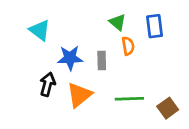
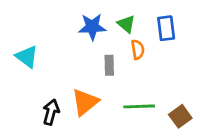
cyan triangle: (40, 30) -> (27, 57), moved
blue star: (70, 58) -> (92, 27), moved
black arrow: (48, 84) -> (51, 112), moved

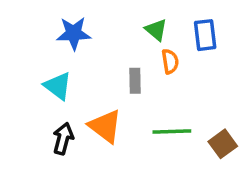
blue star: (92, 27) -> (74, 33), moved
cyan triangle: (27, 57) -> (58, 86), moved
orange triangle: (85, 102) -> (105, 126), turned -44

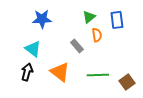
green triangle: (156, 30) -> (89, 17), turned 40
gray rectangle: (135, 81) -> (77, 46), turned -40
black arrow: (63, 139) -> (27, 72), moved

